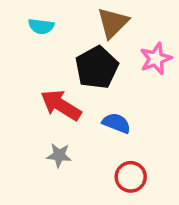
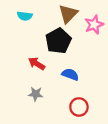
pink star: (156, 59) -> (94, 25), moved
red arrow: (61, 105) -> (37, 64), size x0.7

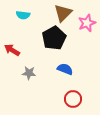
red arrow: (37, 64) -> (12, 50), moved
gray star: (36, 94) -> (29, 73), moved

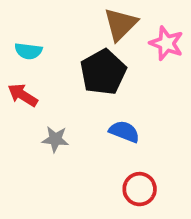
cyan semicircle: (23, 15) -> (28, 51), moved
pink star: (87, 23) -> (166, 43), turned -30

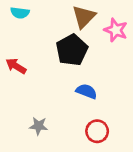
cyan semicircle: (28, 51) -> (20, 13), moved
gray star: (55, 139) -> (39, 126), moved

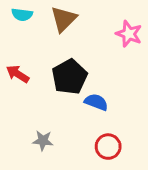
brown triangle: (84, 17) -> (64, 19), moved
black pentagon: (72, 50) -> (70, 77), moved

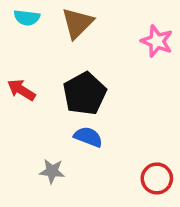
blue semicircle: (96, 102) -> (88, 137), moved
red circle: (108, 147) -> (157, 178), moved

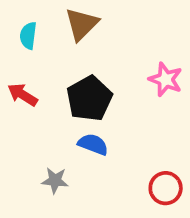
cyan semicircle: (27, 18) -> (28, 36), moved, turned 90
pink star: (157, 41) -> (166, 79), moved

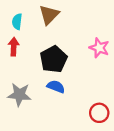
red arrow: (23, 95) -> (14, 47), moved, turned 60
gray star: (55, 180) -> (19, 95), moved, size x1.5

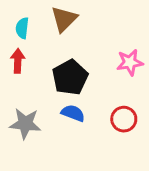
pink star: (99, 48) -> (130, 62), turned -30
red circle: (99, 113) -> (124, 119), moved

